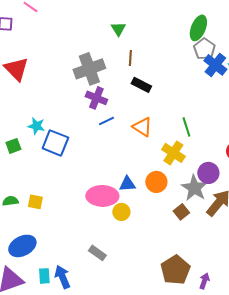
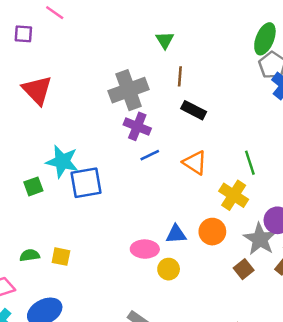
cyan star: (36, 126) -> (62, 161), size x1.5
blue square: (55, 143) -> (86, 183), turned -32
pink ellipse: (102, 196) -> (145, 249), size x0.7

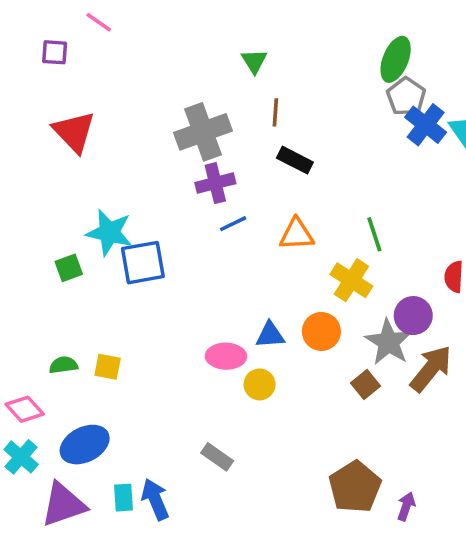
purple cross: (137, 126) -> (215, 183), turned -36
orange triangle: (195, 163) -> (297, 234), turned -36

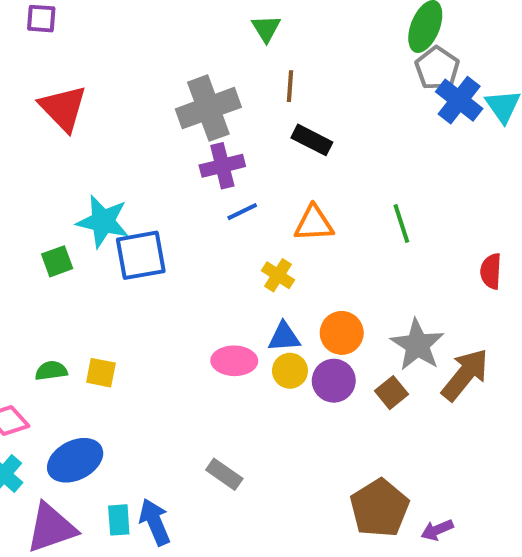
yellow cross: (351, 280) -> (278, 275), moved, size x0.7
purple circle: (413, 316) -> (334, 381), moved
yellow circle: (260, 384) -> (290, 371), moved
purple arrow: (406, 506) -> (437, 530), turned -132

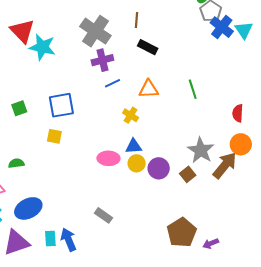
gray cross: (208, 108) -> (95, 31), turned -36
cyan star: (103, 221) -> (42, 47), moved
orange circle: (342, 333) -> (241, 144), moved
yellow square: (101, 373) -> (54, 136), moved

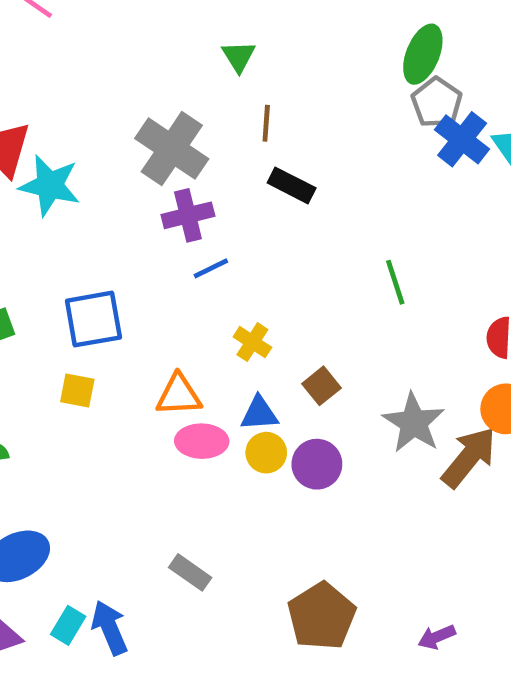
orange triangle: (149, 89) -> (179, 395), moved
brown square: (188, 174) -> (321, 386), moved
brown pentagon: (182, 232) -> (321, 616), moved
cyan rectangle: (50, 239) -> (68, 625), turned 35

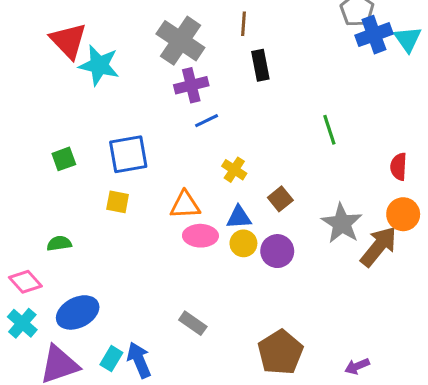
blue cross: (462, 139) -> (374, 35), turned 32
black rectangle: (292, 185) -> (260, 65), turned 52

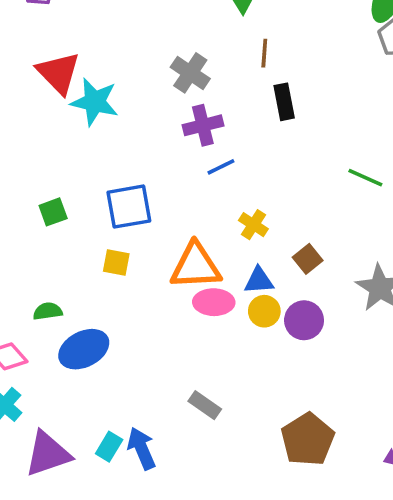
gray cross: (180, 41) -> (190, 73), size x0.7
green line: (329, 130) -> (365, 178), turned -48
orange triangle: (185, 205) -> (196, 266), size x1.4
blue ellipse: (78, 312) -> (84, 349), moved

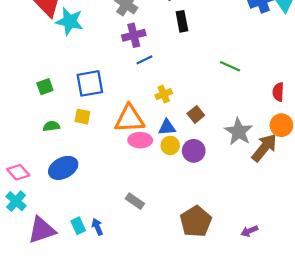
yellow cross: (253, 225) -> (164, 94), turned 35
green semicircle: (48, 311) -> (51, 126), moved
cyan rectangle: (109, 447) -> (78, 226), turned -56
blue arrow: (142, 448) -> (97, 227), size x0.7

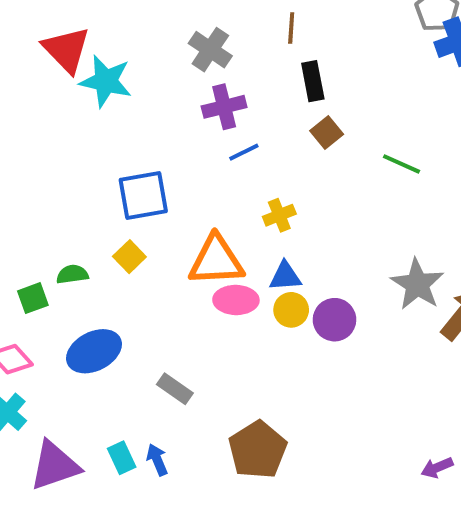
green square: (45, 87) -> (33, 298), moved
brown square: (196, 114) -> (327, 132), moved
yellow square: (82, 117) -> (129, 257), turned 35
gray rectangle: (135, 201) -> (175, 389), moved
brown pentagon: (196, 221) -> (258, 450), moved

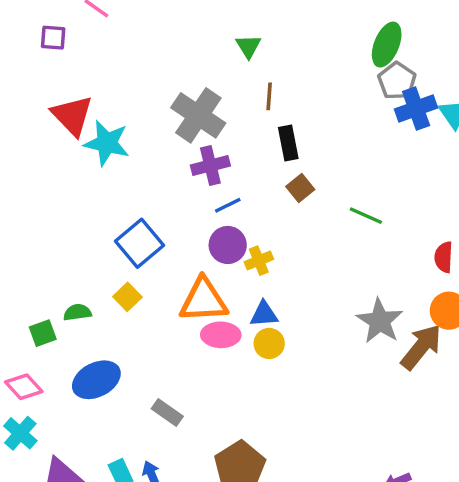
gray cross: (210, 50) -> (198, 115), size x1.4
blue square: (143, 196) -> (140, 243), turned -30
purple circle: (335, 320) -> (228, 245), moved

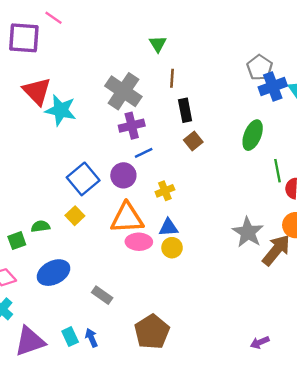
purple square: (53, 38) -> (24, 38), size x1.8
green ellipse: (387, 45) -> (253, 135), moved
green line: (366, 216) -> (277, 171), moved, turned 55
purple circle: (228, 245) -> (123, 175), moved

